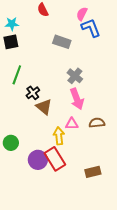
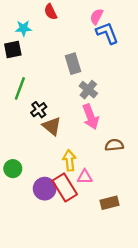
cyan star: (12, 24) -> (23, 28), moved
gray rectangle: (62, 42) -> (73, 64), moved, turned 54
pink triangle: (72, 124) -> (85, 177), moved

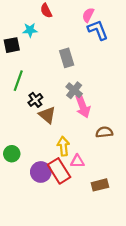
cyan star: (23, 28) -> (30, 30), moved
gray cross: (88, 90) -> (74, 90), moved

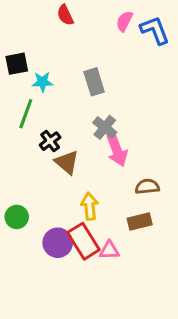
cyan star: (30, 30) -> (42, 82), moved
blue L-shape: (98, 30) -> (155, 30), moved
pink triangle: (77, 161) -> (109, 250), moved
brown rectangle: (100, 185) -> (140, 221), moved

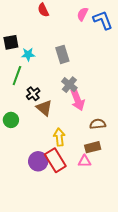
green circle: (17, 217) -> (11, 120), moved
pink triangle: (109, 250) -> (85, 161), moved

